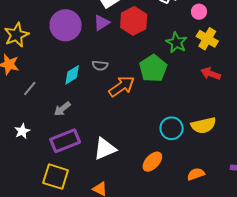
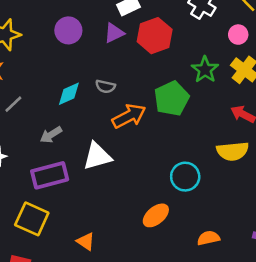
purple circle: (66, 25) -> (68, 30), size x0.7
yellow semicircle: (203, 125) -> (233, 151), moved
white triangle: (105, 149) -> (97, 156), moved

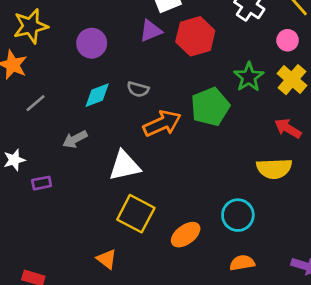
purple circle: (68, 30) -> (92, 43), moved
purple rectangle: (50, 175) -> (42, 183), moved, size x0.5
cyan circle: (185, 177) -> (238, 215), moved
yellow square: (32, 219) -> (136, 214), moved

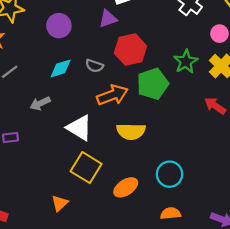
red hexagon: (195, 36) -> (130, 50), moved
white triangle: (125, 166) -> (79, 128), turned 40
yellow semicircle: (274, 169) -> (131, 131), moved
orange triangle: (107, 259) -> (60, 203), turned 36

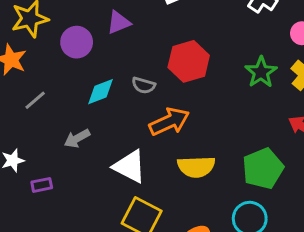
purple triangle: (108, 19) -> (119, 22), moved
purple circle: (59, 26) -> (77, 42), moved
green pentagon: (153, 84) -> (263, 168), moved

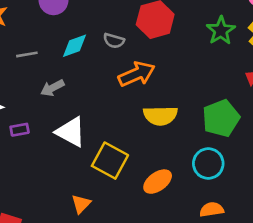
gray line: (35, 100) -> (27, 54), moved, turned 30
white triangle: (130, 166) -> (71, 132), moved

